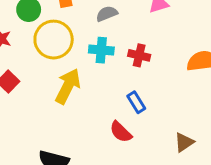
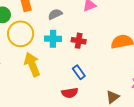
yellow arrow: (68, 86) -> (32, 65), turned -45
red semicircle: (121, 132) -> (70, 93), turned -49

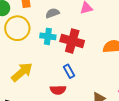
red cross: (79, 41) -> (72, 41), size x1.6
yellow arrow: (32, 65) -> (22, 72), moved, turned 65

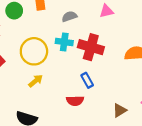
yellow circle: (17, 28) -> (34, 51), moved
yellow arrow: (22, 72) -> (36, 81), size x0.6

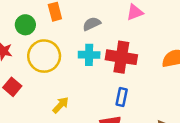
yellow circle: (34, 51) -> (44, 56), moved
blue rectangle: (87, 80) -> (122, 97), turned 48

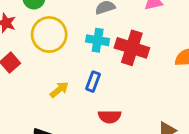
blue rectangle: (122, 97) -> (93, 82), moved

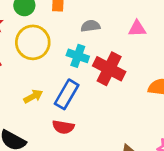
blue rectangle: (93, 82) -> (67, 94), size x1.5
red semicircle: (110, 117) -> (63, 127), moved

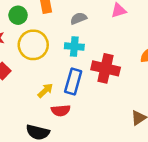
red cross: (109, 69) -> (106, 68), moved
red semicircle: (63, 127) -> (61, 111), moved

